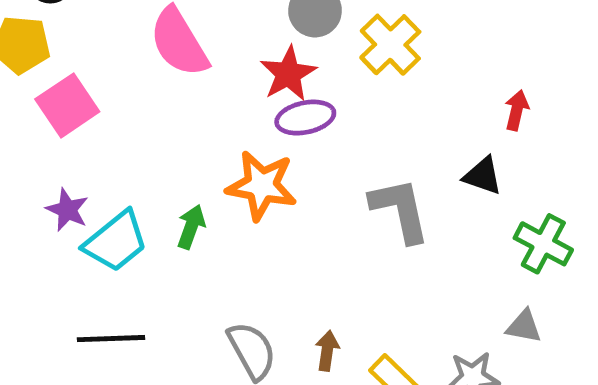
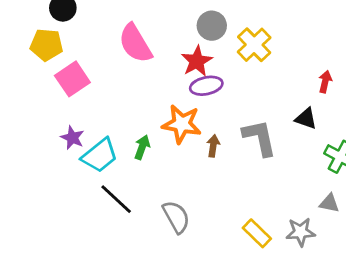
black line: (111, 339) -> (116, 199), moved, turned 45
brown arrow: (327, 351) -> (213, 146), moved

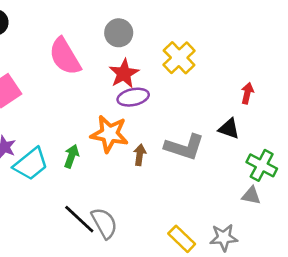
gray circle: (212, 26) -> (119, 33), moved
gray L-shape: (260, 138) -> (184, 147), turned 120
black line: (116, 199) -> (79, 219), moved
gray triangle: (329, 203) -> (251, 196), moved

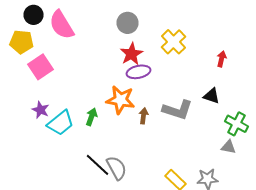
pink semicircle: (65, 56) -> (62, 25), moved
red arrow: (247, 93) -> (222, 59), moved

